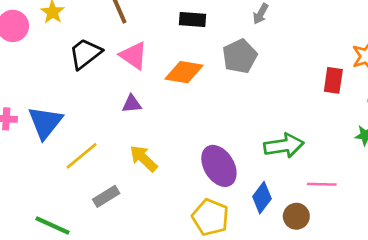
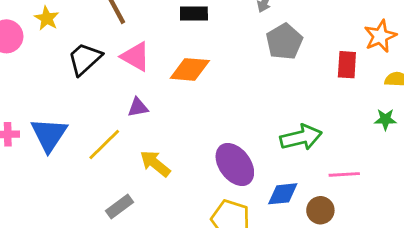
gray pentagon: (240, 56) -> (284, 42), moved
yellow line: (82, 156) -> (104, 144), moved
blue diamond: (262, 198) -> (283, 194), turned 52

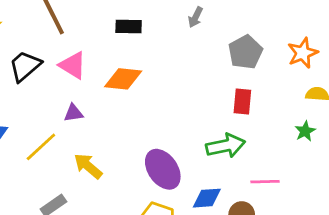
gray pentagon: (284, 42) -> (245, 52), moved
red rectangle: (347, 65) -> (242, 102), moved
green star: (385, 119) -> (305, 131), turned -30

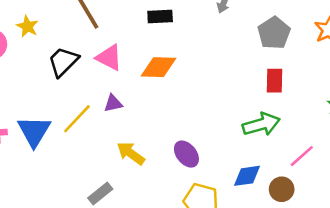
yellow line: (41, 147) -> (77, 119), moved
purple ellipse: (163, 169) -> (186, 154), moved, size x0.7
pink line: (265, 182) -> (302, 156), turned -36

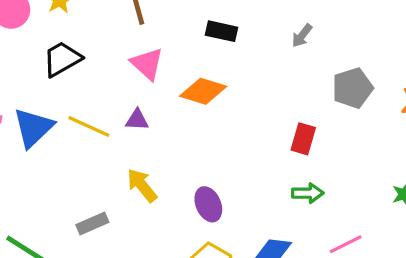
black trapezoid: (63, 62) -> (62, 59), moved
red rectangle: (275, 81) -> (303, 139), moved
yellow line: (77, 119) -> (89, 126), turned 56
green arrow: (261, 124) -> (308, 193), size x0.7

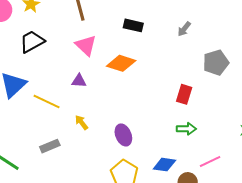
yellow line: (89, 126) -> (47, 101), moved
yellow arrow: (142, 185) -> (82, 122), size x0.7

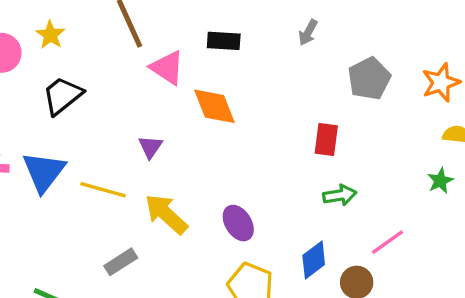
pink triangle: (86, 45) -> (167, 68), moved
orange diamond: (121, 63) -> (214, 106), turned 60
purple triangle: (79, 81) -> (150, 147), turned -49
yellow arrow: (82, 122) -> (166, 214), size x1.8
blue diamond: (164, 165) -> (314, 260), turned -35

